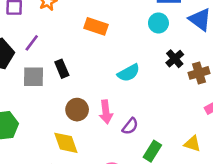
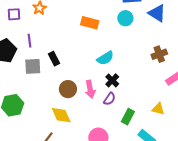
orange rectangle: (96, 26) -> (90, 23), moved
purple line: (32, 43) -> (29, 41), turned -40
black cross: (175, 59) -> (112, 80), moved

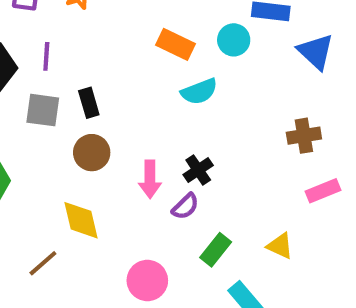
cyan circle: (125, 18) -> (234, 40), moved
cyan semicircle: (105, 58) -> (199, 91), moved
brown circle: (68, 89) -> (92, 153), moved

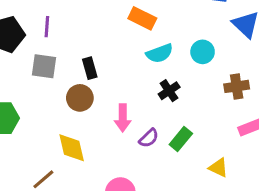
cyan circle: (234, 40) -> (203, 52), moved
black rectangle: (89, 103) -> (90, 68), moved
black cross: (198, 170) -> (169, 91), moved
green rectangle: (216, 250) -> (181, 139), moved

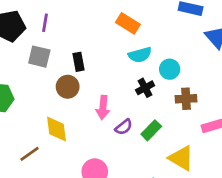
cyan circle: (203, 52) -> (170, 69), moved
brown cross: (237, 86) -> (186, 99), moved
yellow triangle: (218, 168) -> (181, 158), size x1.5

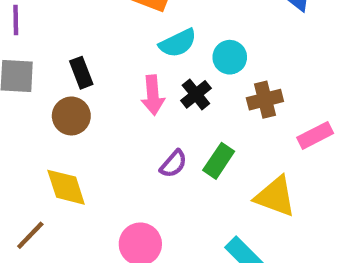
pink arrow: (103, 107) -> (153, 95), moved

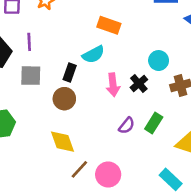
cyan semicircle: (178, 43) -> (93, 54), moved
black rectangle: (81, 73) -> (70, 72), turned 42
brown line: (30, 235) -> (79, 169), moved

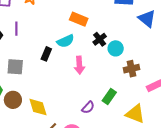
gray square: (31, 76) -> (15, 67), moved
black cross: (139, 83) -> (100, 39), moved
brown circle: (64, 99) -> (13, 100), moved
purple semicircle: (127, 126) -> (88, 107), moved

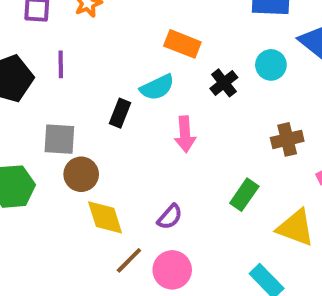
cyan circle: (116, 48) -> (271, 65), moved
brown circle: (13, 100) -> (81, 174), moved
purple semicircle: (88, 107) -> (170, 217), moved

